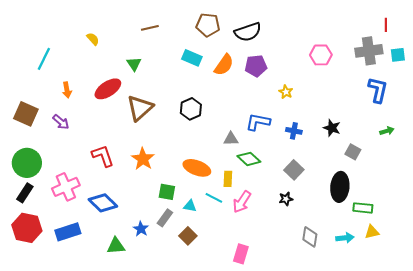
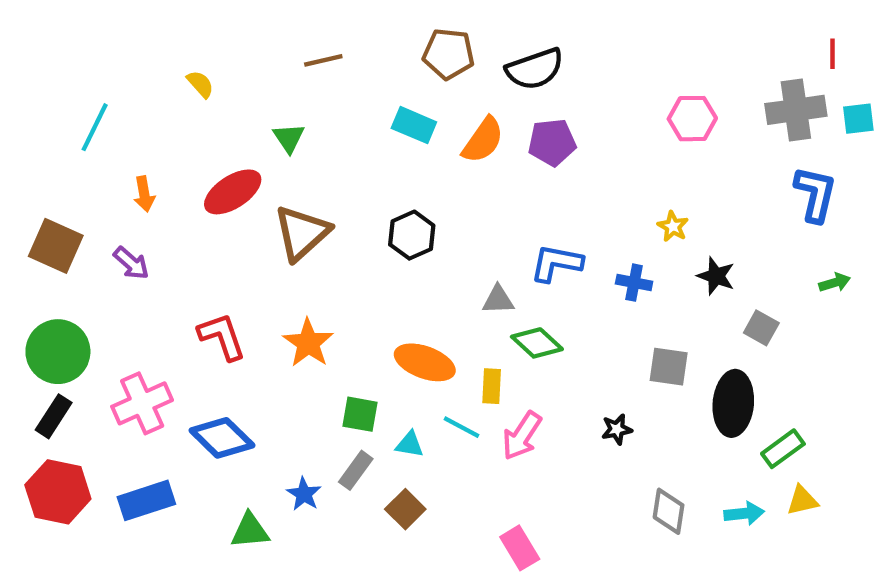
yellow star: (286, 92) -> (673, 226), moved
gray square: (294, 170) -> (669, 367), moved, turned -36
green rectangle: (363, 208) -> (783, 449), turned -42
pink rectangle: (241, 254) -> (520, 548), turned -48

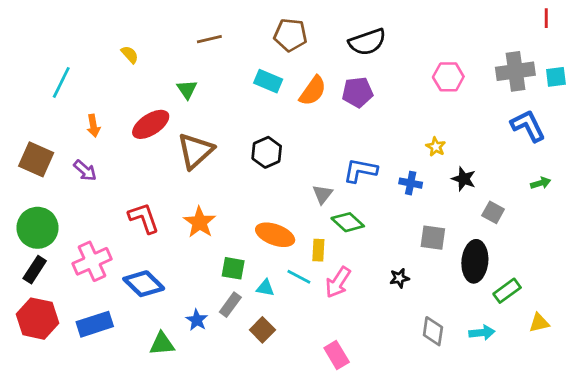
red line: (833, 54) -> (546, 18), moved
black semicircle: (535, 69) -> (367, 42), moved
blue L-shape: (815, 194) -> (528, 126), turned -39
gray triangle: (498, 300) -> (323, 194), turned -50
yellow triangle: (802, 500) -> (539, 323), moved

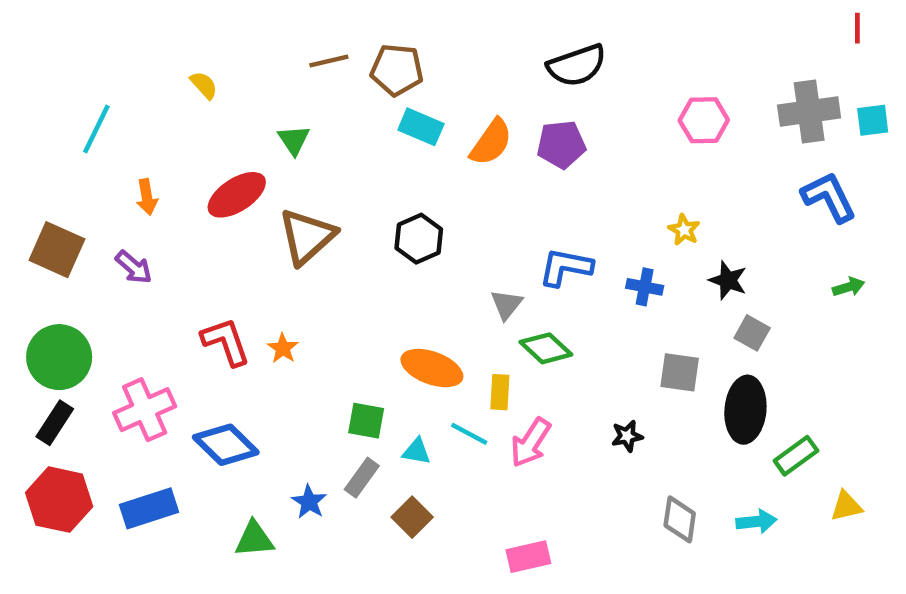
brown pentagon: (290, 35) -> (397, 70), moved
gray square: (493, 212) -> (752, 333), moved
orange star: (200, 222) -> (283, 348), moved, size x0.6
pink rectangle: (337, 355) -> (528, 557), turned -72

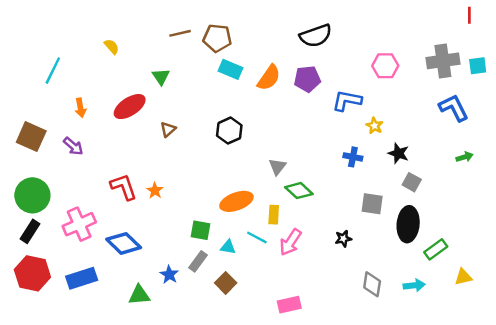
brown triangle: (307, 236) -> (168, 129), size x0.5
blue L-shape: (566, 267) -> (347, 101), moved
orange ellipse: (432, 368) -> (236, 201), turned -40

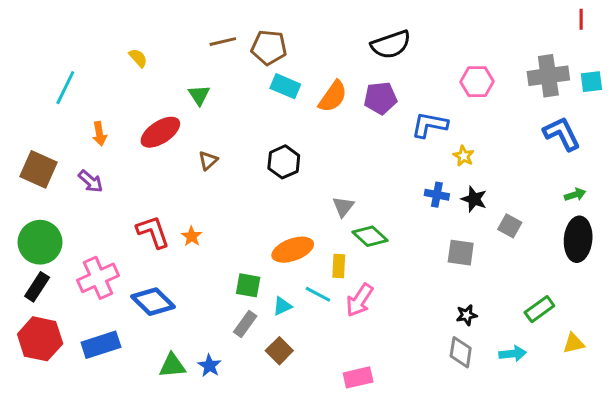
black star: (398, 153) -> (474, 199), moved
black ellipse: (408, 224) -> (578, 239), moved
black star: (343, 239) -> (467, 315), moved
cyan triangle: (228, 247) -> (282, 306), turned -35
blue star: (169, 275) -> (209, 366), moved

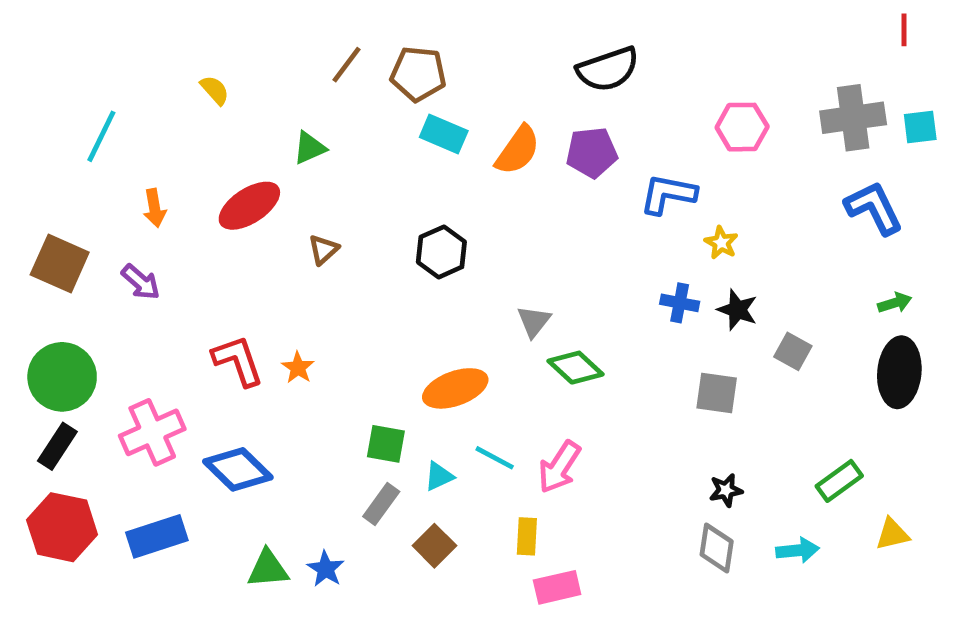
brown line: (223, 42) -> (347, 65), turned -40
green triangle: (199, 95) -> (310, 148), turned 40
yellow rectangle: (339, 266) -> (527, 536), moved

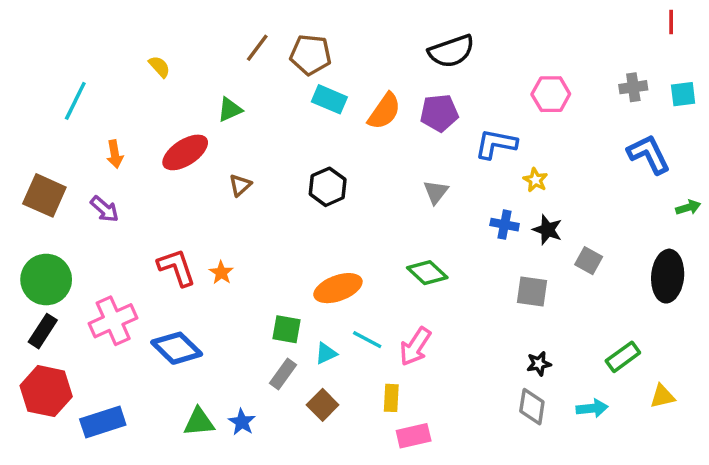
gray cross: (853, 118) -> (633, 87), size x0.6
green arrow: (895, 303) -> (688, 207), moved
gray triangle: (534, 321) -> (436, 192), moved
blue rectangle: (157, 536) -> (103, 422), moved

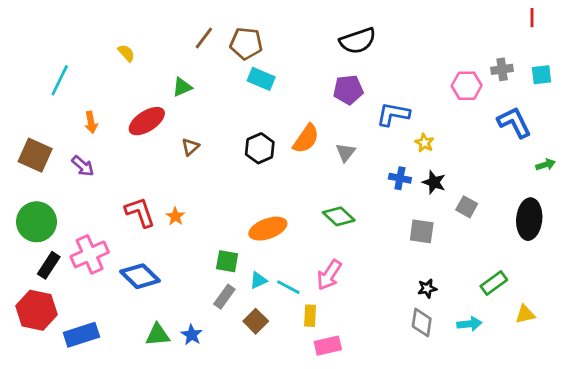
pink hexagon: (551, 94) -> (467, 86), moved
orange semicircle: (384, 111) -> (306, 139), moved
black rectangle: (43, 331) -> (49, 265), moved
cyan line: (367, 340) -> (288, 287), moved

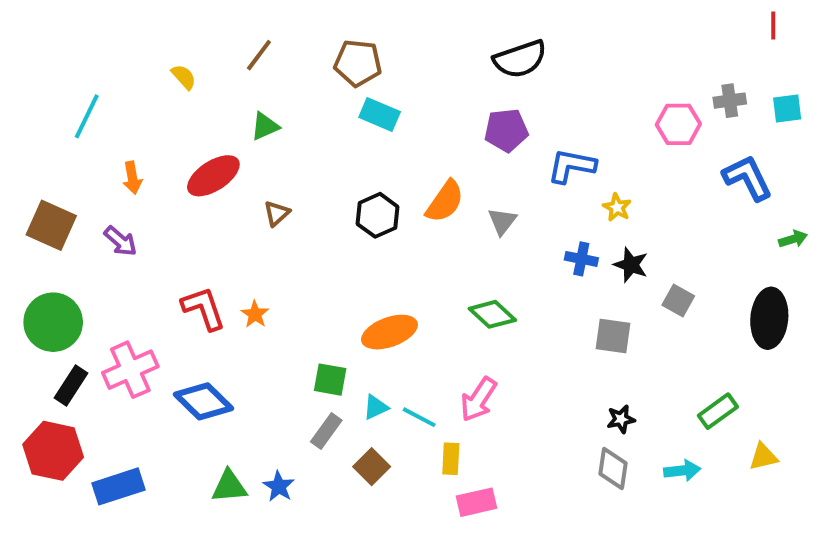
brown line: (204, 38) -> (259, 55), moved

